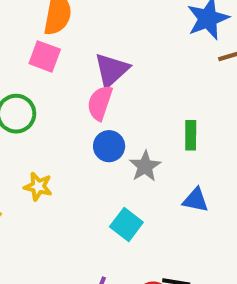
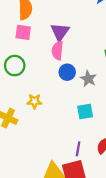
cyan square: (126, 225) -> (85, 111), turned -35

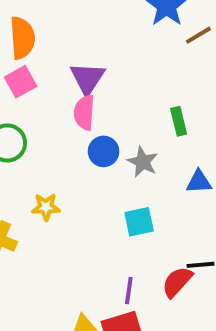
pink square: (23, 32) -> (21, 82), turned -35

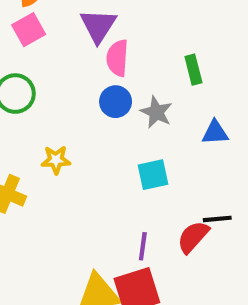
pink semicircle: (84, 112) -> (117, 58), moved

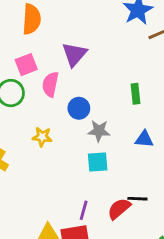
pink square: (29, 30) -> (26, 65), moved
pink semicircle: (117, 58) -> (50, 84), moved
gray star: (156, 112) -> (99, 131), moved, turned -30
yellow star: (56, 160) -> (42, 137), moved

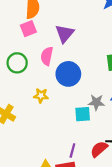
pink square: (26, 65) -> (28, 29), moved
blue circle: (79, 108) -> (68, 74), size x1.5
gray star: (99, 131) -> (96, 102), moved

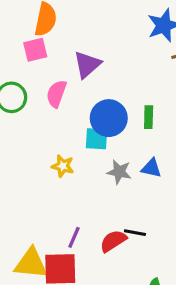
blue circle: (68, 74) -> (109, 118), moved
yellow star: (41, 96) -> (63, 166), moved
cyan square: (83, 114) -> (96, 139), moved

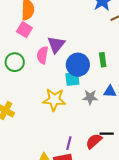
pink square: (35, 50) -> (24, 30), turned -35
purple triangle: (87, 64) -> (56, 45), moved
yellow star: (63, 166) -> (54, 100), size x1.6

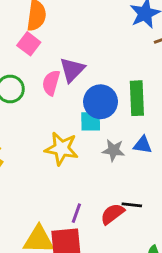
green rectangle: (103, 60) -> (137, 98), size x1.6

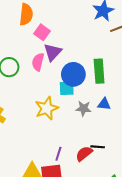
pink square: (29, 44) -> (42, 32), moved
yellow star: (62, 149) -> (47, 108), turned -30

